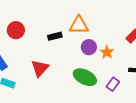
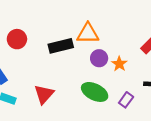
black rectangle: (55, 36) -> (61, 46), size x1.5
red triangle: (40, 68) -> (44, 94), moved

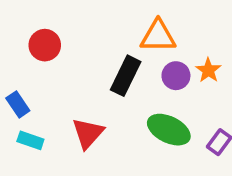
black rectangle: (61, 46) -> (126, 76), moved, turned -50
orange star: (119, 64) -> (208, 70), moved

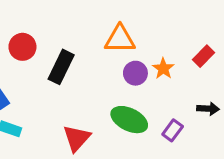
black rectangle: (126, 76) -> (61, 67), moved
red triangle: (88, 133) -> (77, 138), moved

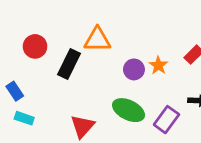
orange triangle: (120, 39) -> (97, 40), moved
purple rectangle: (173, 130) -> (166, 120), size x1.4

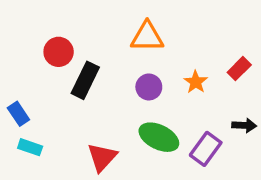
orange triangle: (97, 40) -> (147, 37), moved
red circle: (35, 46) -> (59, 52), moved
purple circle: (134, 69) -> (149, 87), moved

